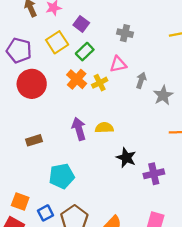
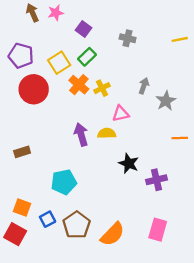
yellow square: (57, 42) -> (59, 63), moved
pink triangle: (118, 64) -> (121, 114), moved
brown rectangle: (34, 140) -> (22, 152), moved

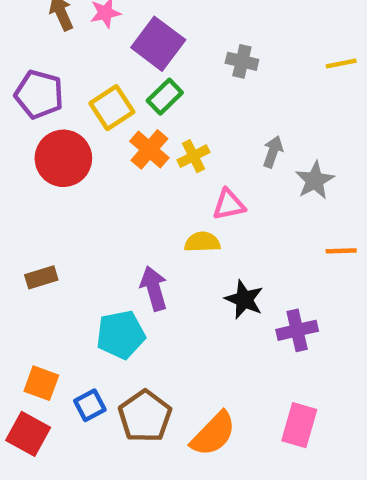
purple square: (83, 29) -> (158, 44), size x1.6
purple arrow: (81, 134) -> (154, 288), moved

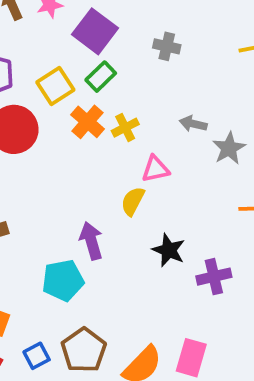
gray arrow: (273, 152) -> (193, 124), turned -96
yellow semicircle: (202, 242) -> (133, 201), turned -60
blue square: (90, 405) -> (37, 356), moved
pink rectangle: (299, 425) -> (191, 358), moved

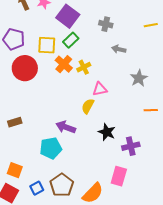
yellow square: (55, 86) -> (47, 45), turned 36
gray arrow: (193, 124) -> (119, 49), moved
purple arrow: (91, 241) -> (66, 127), turned -54
pink rectangle: (191, 358) -> (119, 176), moved

